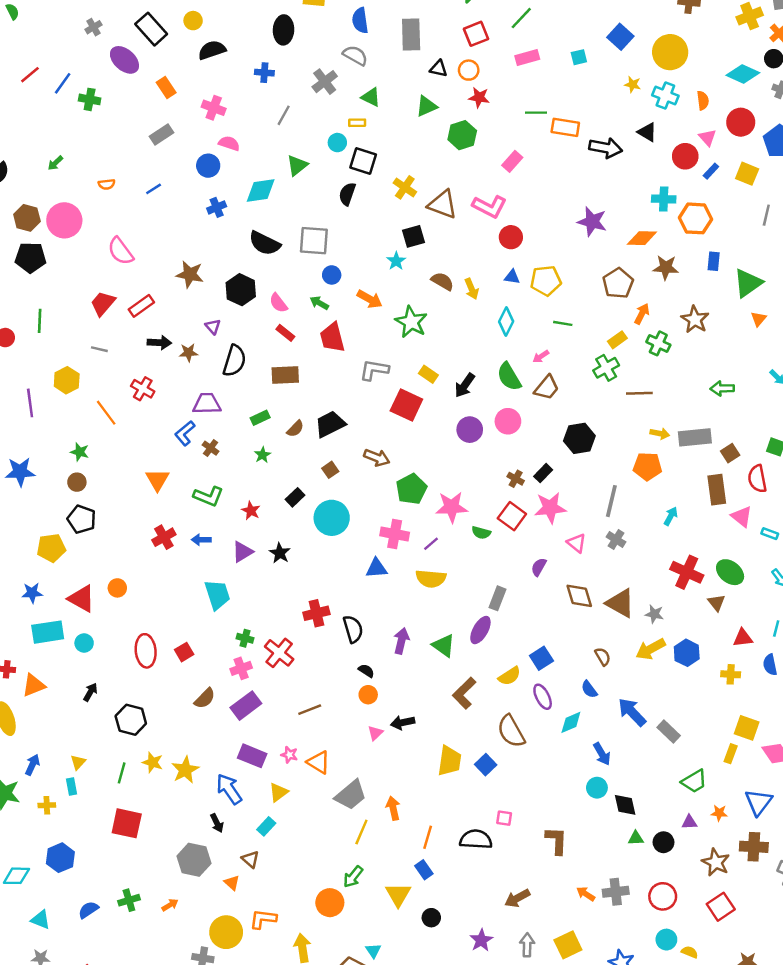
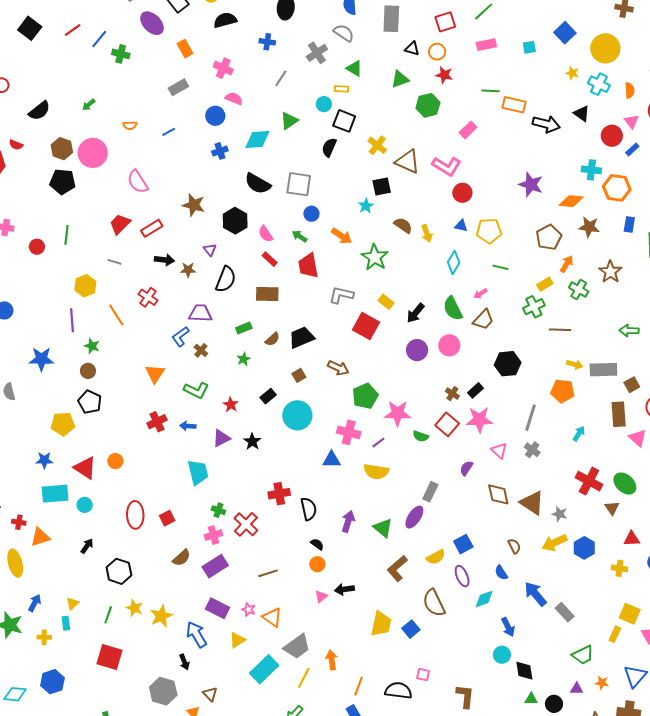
purple line: (30, 403) -> (72, 320), moved
cyan rectangle: (266, 826) -> (264, 669), moved, size x1.8

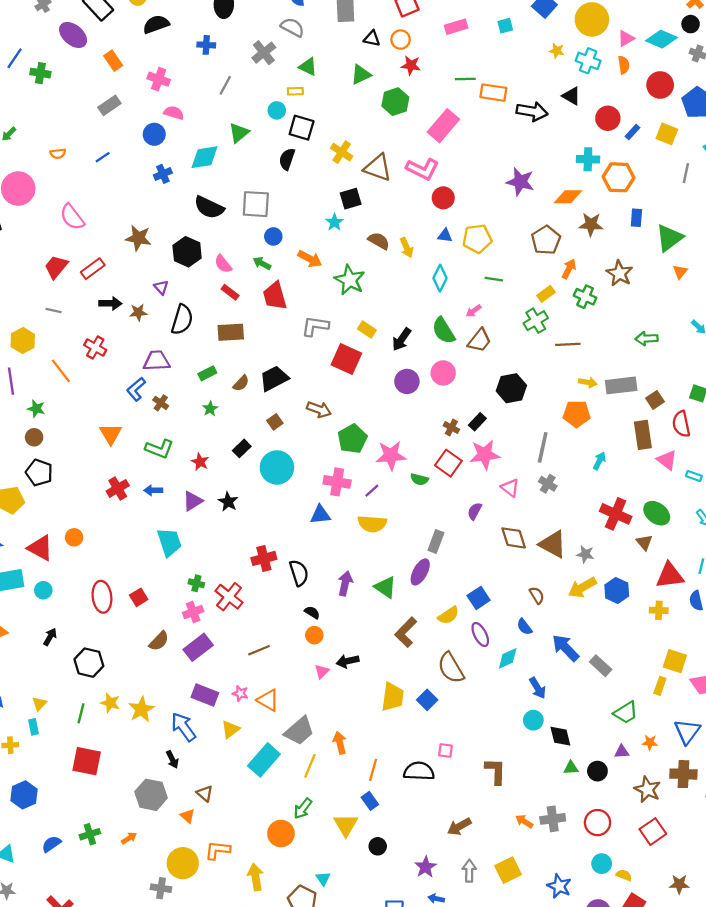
pink triangle: (631, 121) -> (626, 38), moved, turned 42
pink rectangle: (468, 130) -> (443, 126), size x1.6
red triangle: (632, 539) -> (670, 576), size x1.5

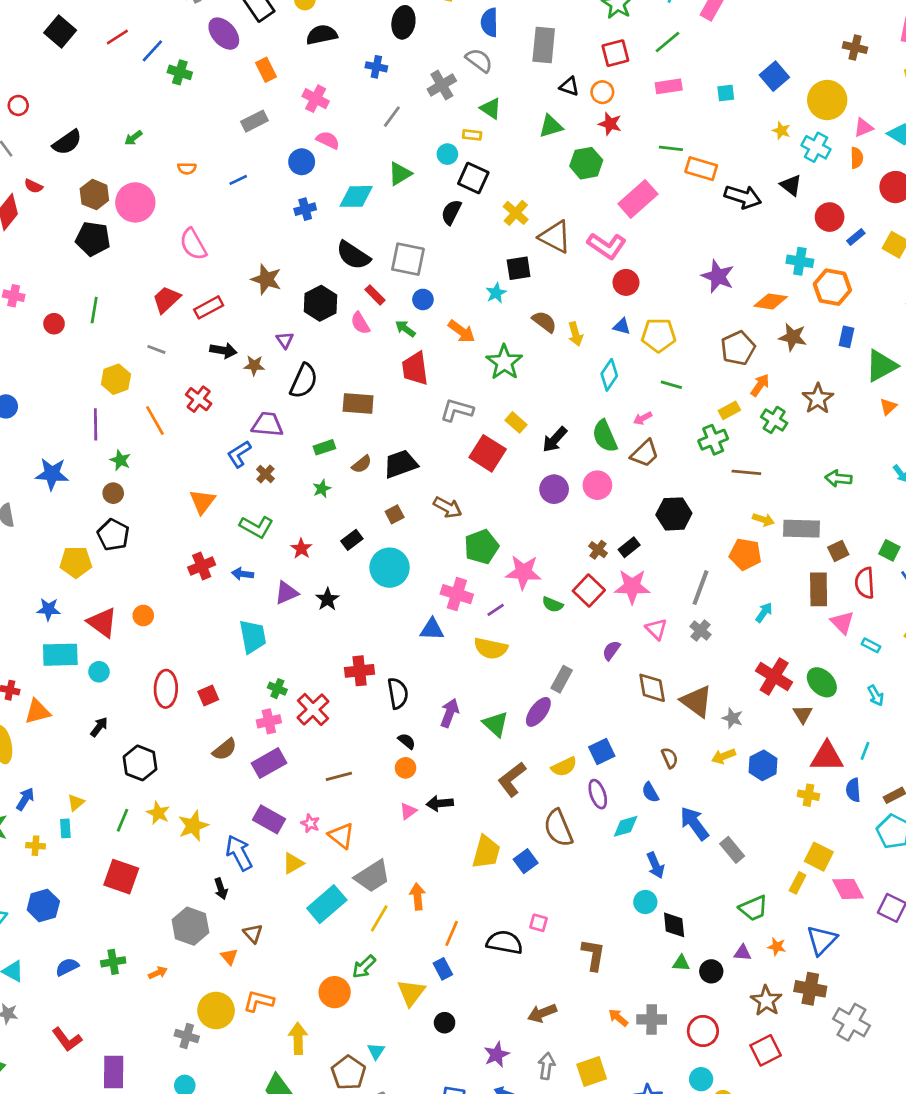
red rectangle: (230, 292) -> (375, 295), moved
yellow arrow: (582, 588) -> (724, 756), size x0.7

